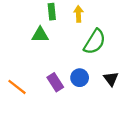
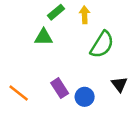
green rectangle: (52, 12) -> (56, 12), turned 56
blue circle: (80, 78) -> (85, 97), moved

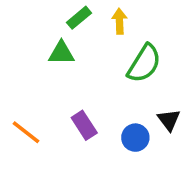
blue circle: (85, 97) -> (135, 138), moved

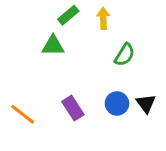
green semicircle: (144, 63) -> (125, 55), size x0.7
blue circle: (135, 138) -> (117, 104), moved

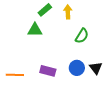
purple rectangle: (73, 108) -> (48, 71), turned -42
orange line: (23, 114) -> (15, 75), turned -36

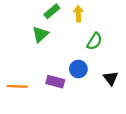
green triangle: (35, 30) -> (40, 34), turned -42
blue circle: (77, 68) -> (78, 69), moved

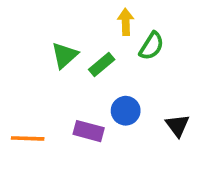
green rectangle: (52, 11) -> (102, 64), moved
green semicircle: (95, 41) -> (152, 46), moved

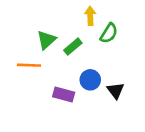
black triangle: (177, 126) -> (116, 91), moved
orange line: (28, 138) -> (29, 65), moved

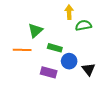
green semicircle: (109, 33) -> (83, 25), turned -133
green rectangle: (73, 47) -> (55, 48), moved, turned 56

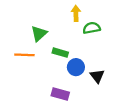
purple rectangle: (49, 72) -> (60, 94), moved

